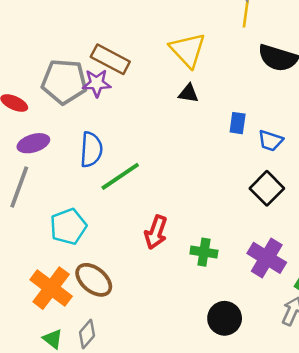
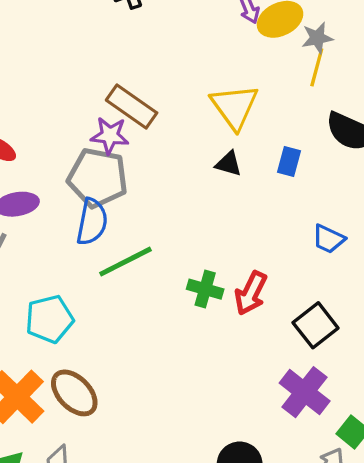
gray pentagon: (64, 82) -> (98, 178), moved
blue rectangle: (238, 123) -> (289, 162), moved
black square: (267, 188) -> (316, 325), moved
red arrow: (156, 232) -> (251, 293), moved
green cross: (204, 252) -> (205, 289), moved

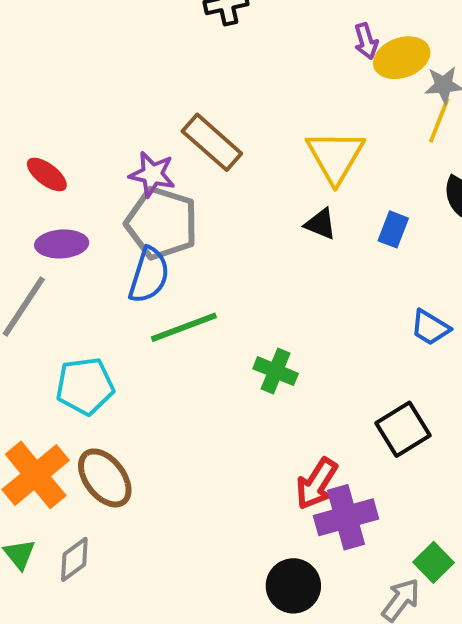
purple star: (110, 136) -> (152, 174), moved
red arrow: (251, 293) -> (317, 484), moved
purple cross: (305, 392) -> (346, 517), moved, turned 30

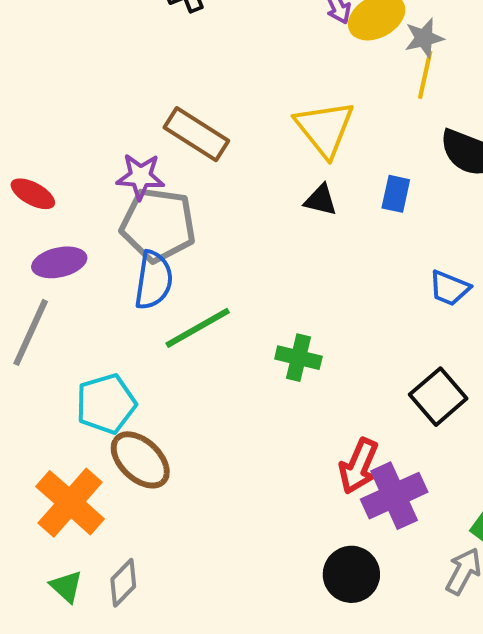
brown ellipse: (105, 478) -> (140, 460), moved

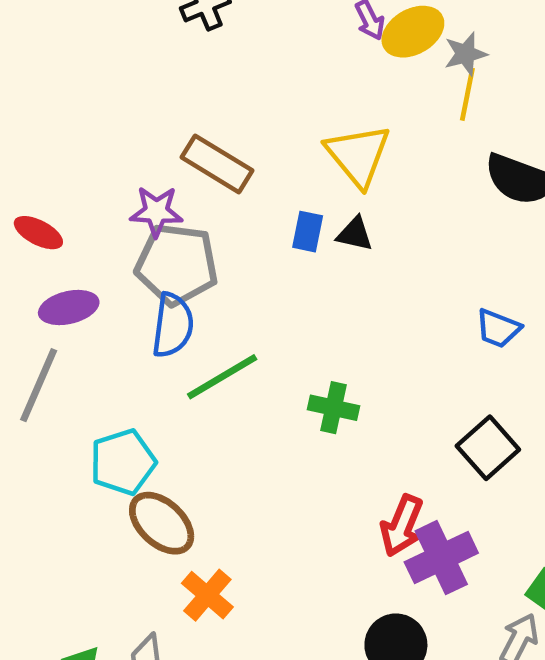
blue rectangle: (396, 194) -> (308, 232), moved
orange cross: (70, 503) -> (207, 595), moved, size x0.7

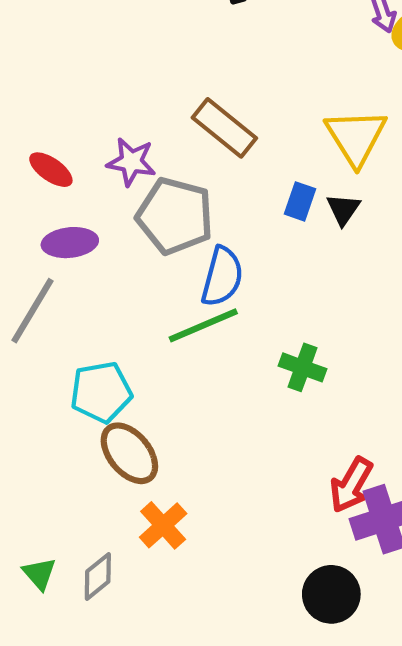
purple star: (156, 212) -> (131, 162), moved
black triangle: (355, 234) -> (343, 209), turned 45
blue semicircle: (173, 325) -> (222, 277), moved

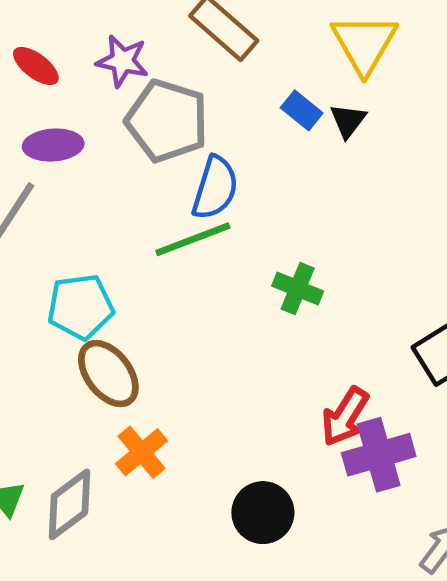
blue rectangle: (300, 201) -> (302, 110), turned -72
gray diamond: (98, 576) -> (69, 504), size x1.4
black circle: (331, 594) -> (263, 513), moved

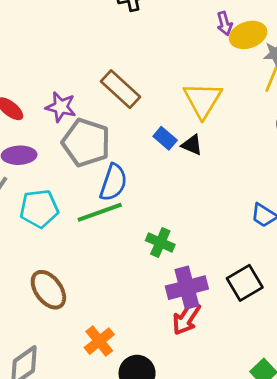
black triangle: (348, 121) -> (192, 145), turned -45
cyan pentagon: (81, 307) -> (39, 209), moved
orange cross: (142, 452) -> (99, 341), moved
purple cross: (379, 455) -> (187, 288), moved

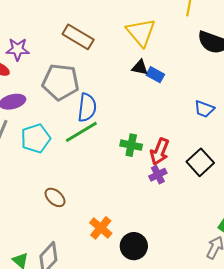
purple star: (61, 107) -> (18, 49), moved
blue rectangle: (165, 138) -> (155, 75), moved
purple cross: (187, 288) -> (158, 175), size x0.6
brown ellipse: (48, 290) -> (55, 197), size x0.7
red arrow: (186, 318) -> (160, 152), moved

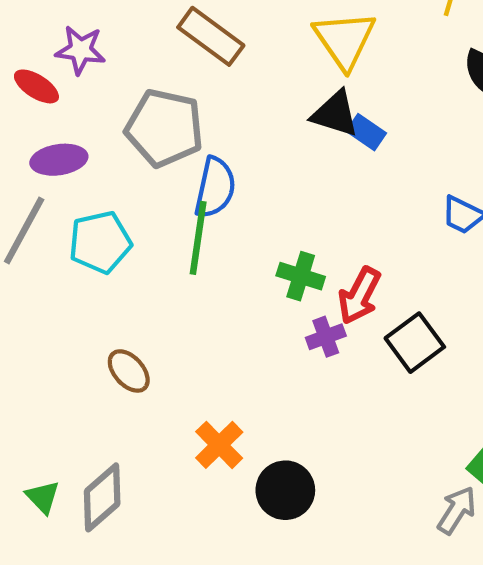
black triangle: (140, 68) -> (335, 114), size x1.4
green line: (81, 132) -> (198, 238), turned -56
black square: (200, 162) -> (415, 343), moved
purple cross: (158, 175) -> (326, 337), moved

